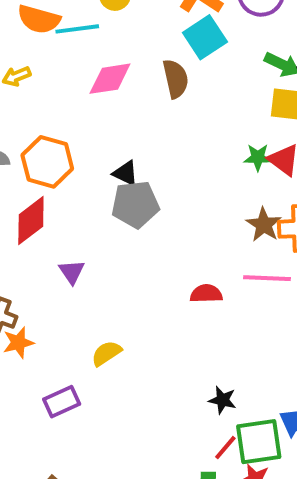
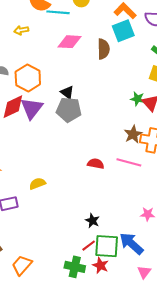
purple triangle: (72, 272) -> (32, 108), moved, size x1.6

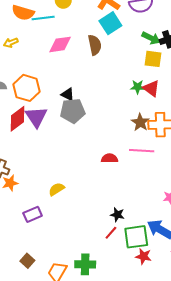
red line: (89, 246) -> (111, 233), moved
red star: (100, 265) -> (143, 256), moved
green cross: (75, 267) -> (85, 264), moved

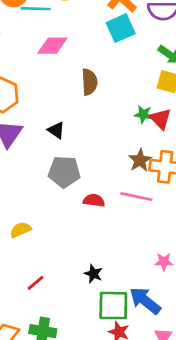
brown semicircle: (95, 45) -> (89, 82), moved
black triangle: (68, 94) -> (56, 130), moved
gray pentagon: (73, 111) -> (64, 172), moved
red line: (111, 233) -> (35, 283), moved

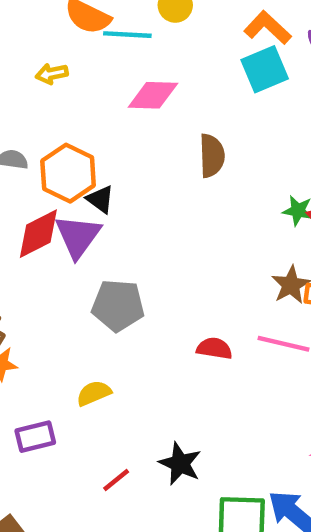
black triangle: (56, 130) -> (100, 199), moved
gray pentagon: (64, 172) -> (118, 305), moved
black star: (93, 274) -> (180, 464), moved, size x1.4

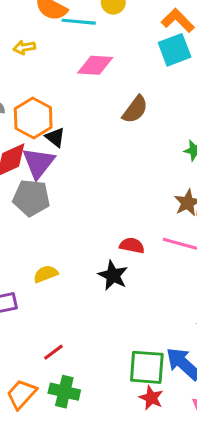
brown semicircle: (212, 156) -> (135, 109), turned 36
gray pentagon: (118, 305) -> (31, 198), moved
black star: (180, 464) -> (113, 275), moved
red line: (116, 480) -> (53, 352), moved

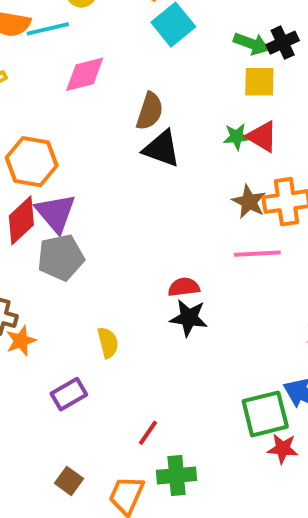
black triangle: (55, 137) -> (162, 149), moved, size x1.5
red semicircle: (132, 245) -> (184, 287), moved
yellow semicircle: (46, 274) -> (108, 343), turned 115

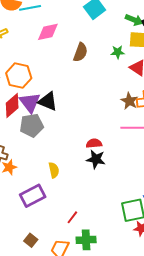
green star: (237, 137) -> (118, 52), moved
black triangle: (162, 149) -> (48, 101), moved
purple rectangle: (69, 394) -> (33, 196), size x1.4

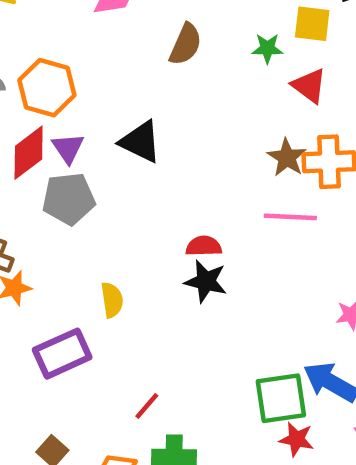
black triangle: (48, 101) -> (140, 142), moved
purple triangle: (30, 102) -> (68, 148), size x0.7

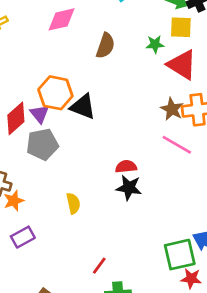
red triangle: (309, 86) -> (182, 65), size x1.4
orange hexagon: (47, 88) -> (55, 93), moved
pink line: (290, 217) -> (177, 145), turned 32
purple rectangle: (62, 354) -> (23, 237), moved, size x0.7

